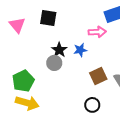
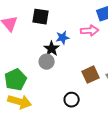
blue star: (80, 50) -> (63, 38), moved
black circle: (92, 105) -> (72, 100), moved

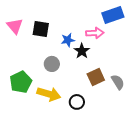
black square: (41, 17) -> (41, 29), moved
black star: (52, 49) -> (82, 51), moved
yellow arrow: (20, 102) -> (49, 94), moved

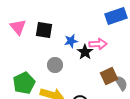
pink arrow: (95, 33) -> (98, 44), moved
brown square: (96, 77) -> (109, 76), moved

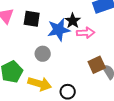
blue star: (71, 41) -> (59, 30), size x1.6
black star: (85, 52) -> (73, 21), moved

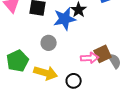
pink arrow: (86, 33) -> (90, 58), moved

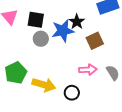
gray circle: (49, 43) -> (41, 39), moved
brown square: (103, 54) -> (95, 41), moved

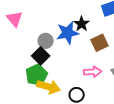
black square: (36, 20) -> (41, 56), moved, turned 36
green pentagon: (16, 73) -> (37, 75), moved

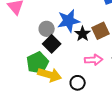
black star: (82, 24) -> (83, 34), moved
black square: (41, 56) -> (52, 44), moved

